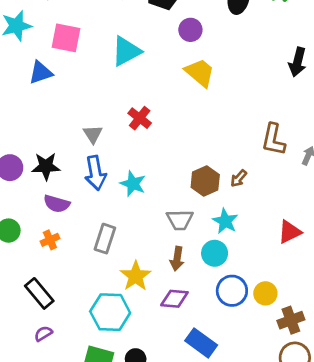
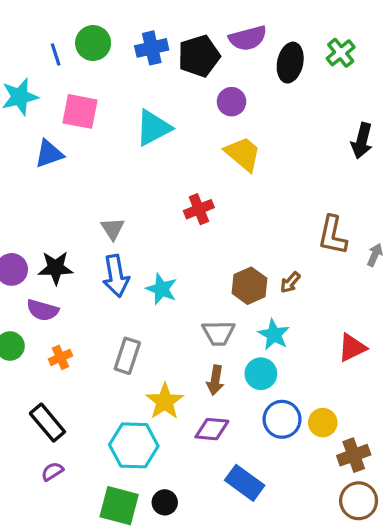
red cross: (140, 118) -> (199, 209), moved, turned 30
purple semicircle: (57, 204) -> (43, 310), moved

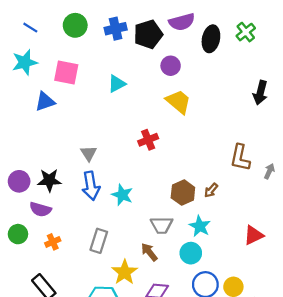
blue line: (56, 54) -> (30, 28), moved, turned -40
cyan triangle: (153, 128) -> (117, 84), size x0.7
brown arrow: (215, 380) -> (149, 252), moved, turned 132

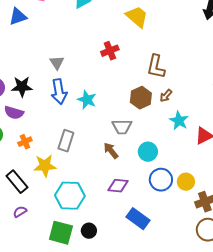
brown L-shape: (240, 158) -> (156, 67), moved
cyan star: (200, 226) -> (179, 121), moved
yellow star: (125, 272) -> (45, 166), moved, turned 30

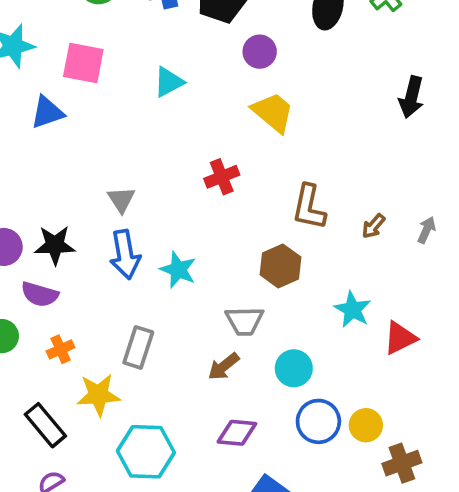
brown arrow: (166, 96) -> (373, 226), moved
brown arrow: (111, 151) -> (224, 366), turned -90

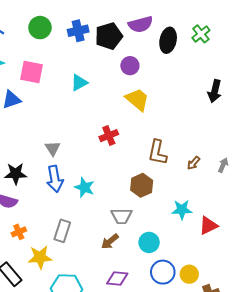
cyan star: (353, 310) -> (182, 210), turned -30

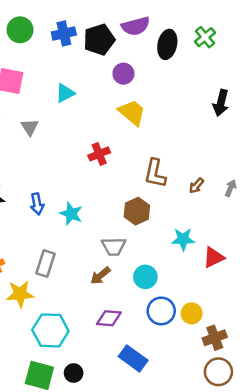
gray triangle: (53, 148) -> (30, 127), moved
blue arrow: (55, 179) -> (37, 204), size x0.7

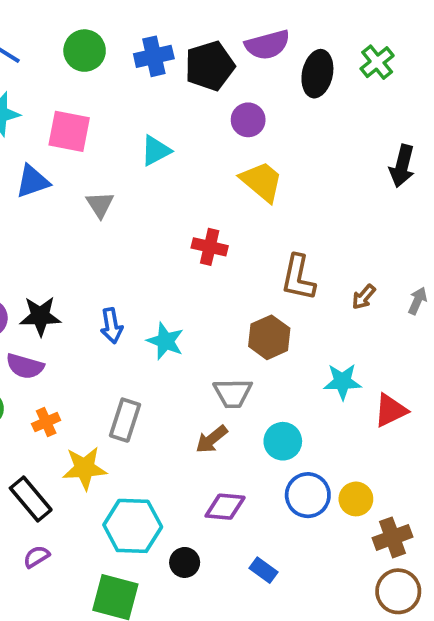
red cross: (99, 154) -> (210, 247), turned 35
blue rectangle: (133, 358) -> (264, 570), size x0.6
black circle: (74, 373) -> (185, 562), moved

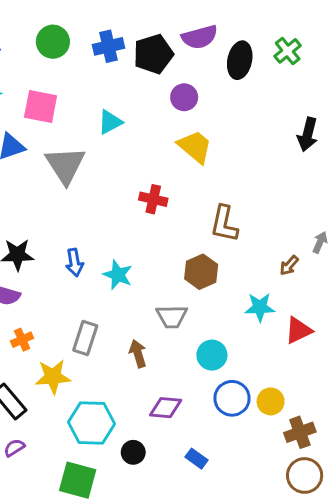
gray triangle: (100, 205) -> (65, 165), size x1.8
brown arrow: (364, 297) -> (289, 266), moved
brown arrow: (212, 439) -> (138, 354), moved, turned 112

